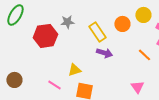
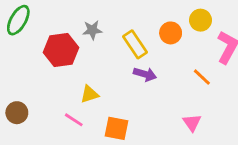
yellow triangle: (74, 70) -> (89, 94), moved

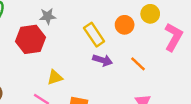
gray star: (92, 30) -> (48, 16), moved
orange line: (202, 77) -> (138, 64), moved

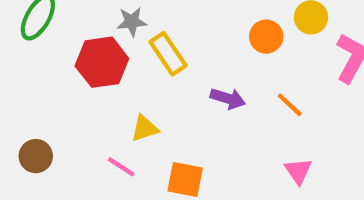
yellow rectangle: (94, 35) -> (168, 54), moved

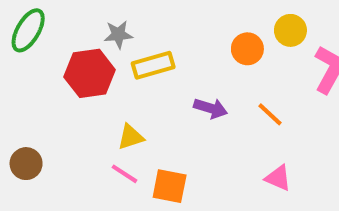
yellow rectangle: (168, 54) -> (153, 65), turned -72
pink line: (121, 167) -> (124, 174), moved
pink triangle: (298, 171) -> (278, 178), turned -32

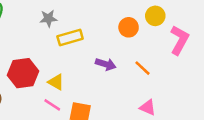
red hexagon: (90, 73) -> (23, 73), moved
yellow triangle: (131, 137) -> (56, 82), turned 48

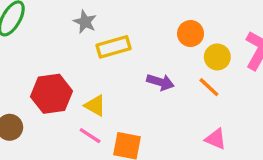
yellow circle: (155, 16) -> (217, 57), moved
gray star: (48, 18) -> (85, 22), turned 30

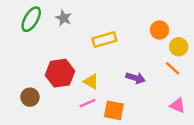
gray star: (85, 22) -> (64, 18), moved
purple arrow: (160, 82) -> (136, 78), moved
pink line: (90, 136) -> (88, 103), turned -56

